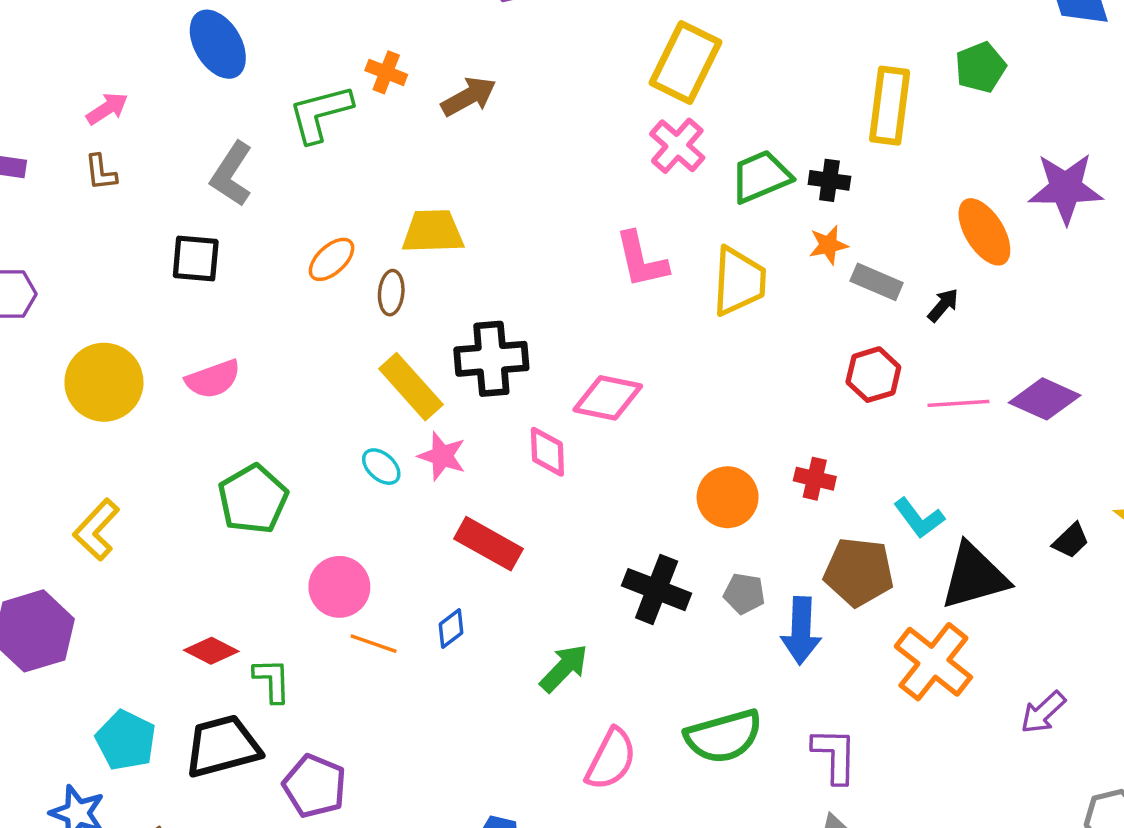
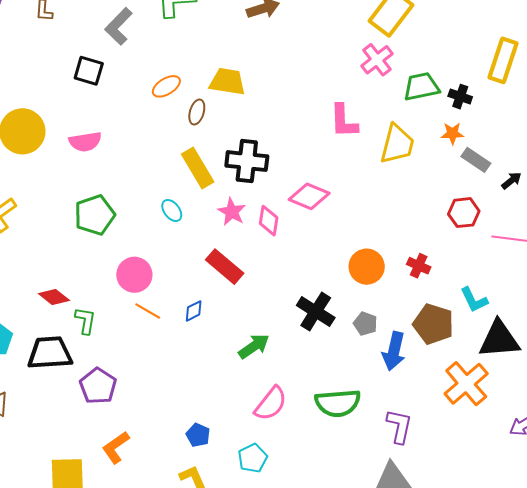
pink star: (442, 456) -> (232, 212), moved

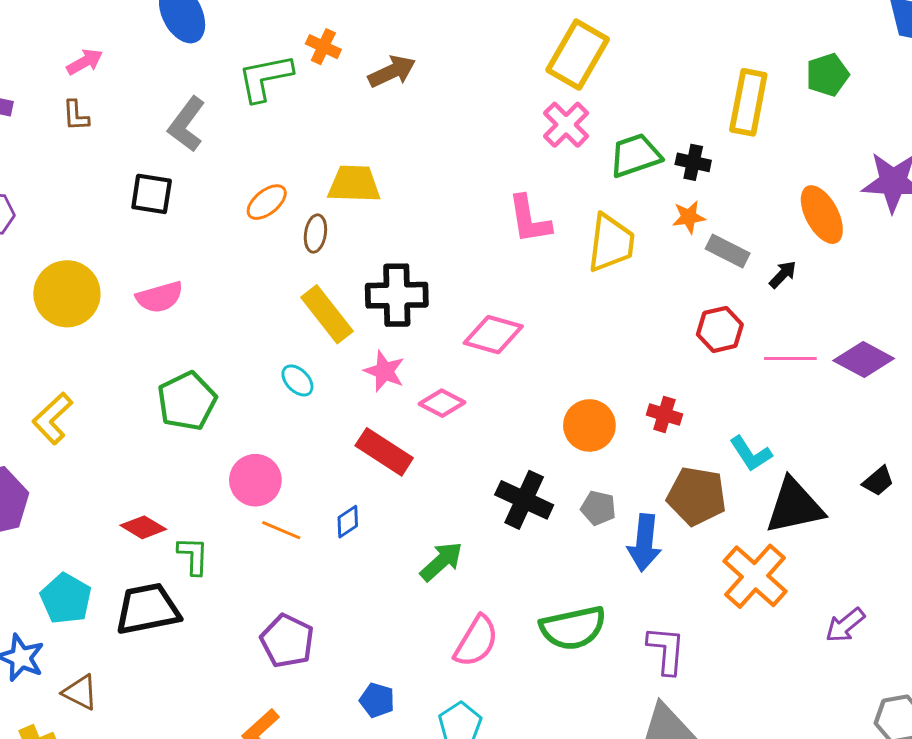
pink diamond: (269, 221) -> (442, 403), moved, turned -64
purple pentagon: (98, 386) -> (287, 641), moved

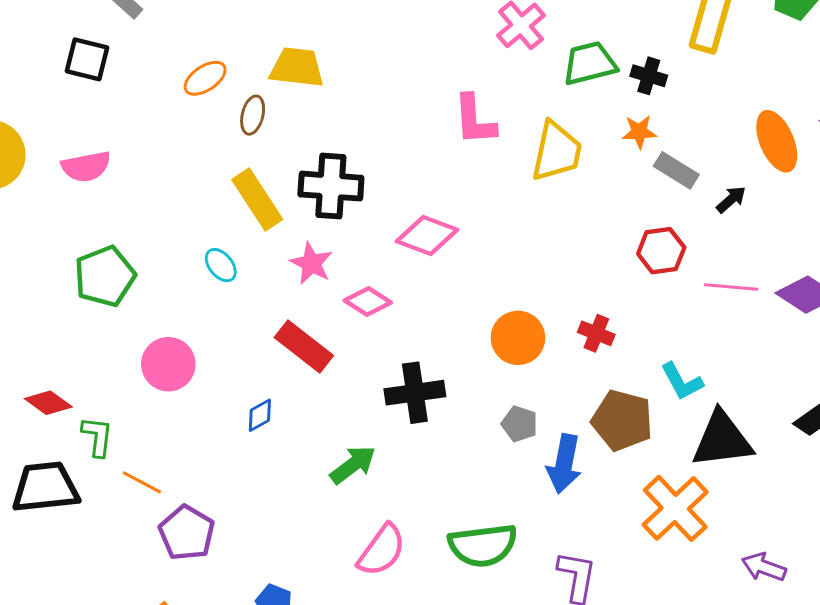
black cross: (524, 500) -> (415, 393), moved, turned -38
orange line: (281, 530) -> (142, 482), moved
purple arrow: (845, 625) -> (764, 567), turned 54

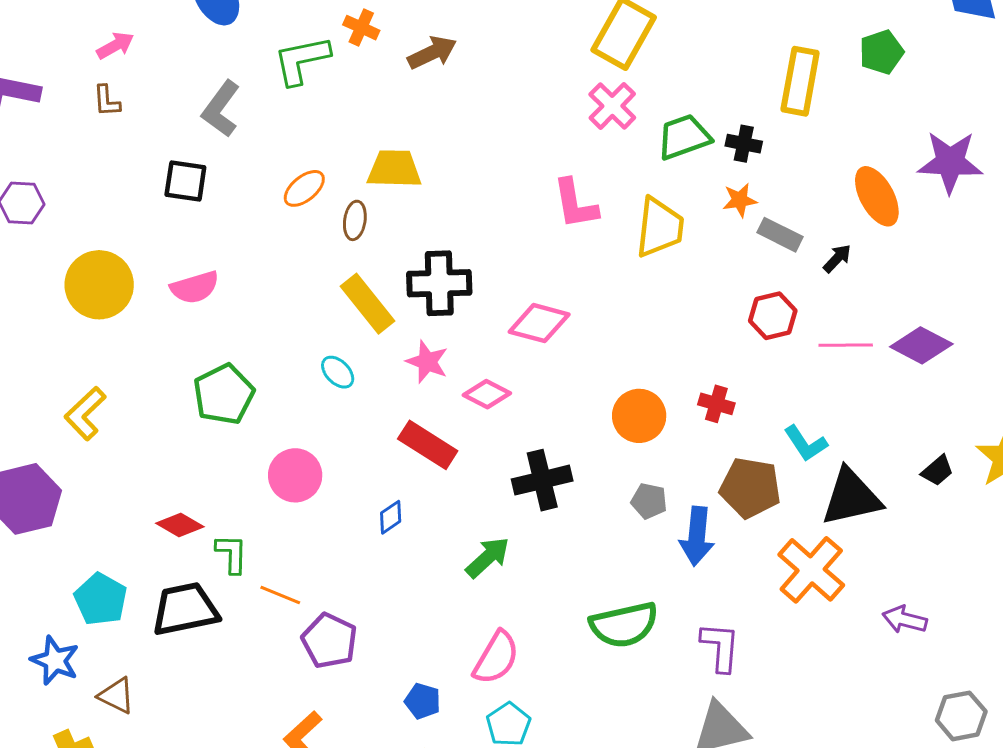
pink semicircle: (382, 550) -> (496, 658), moved

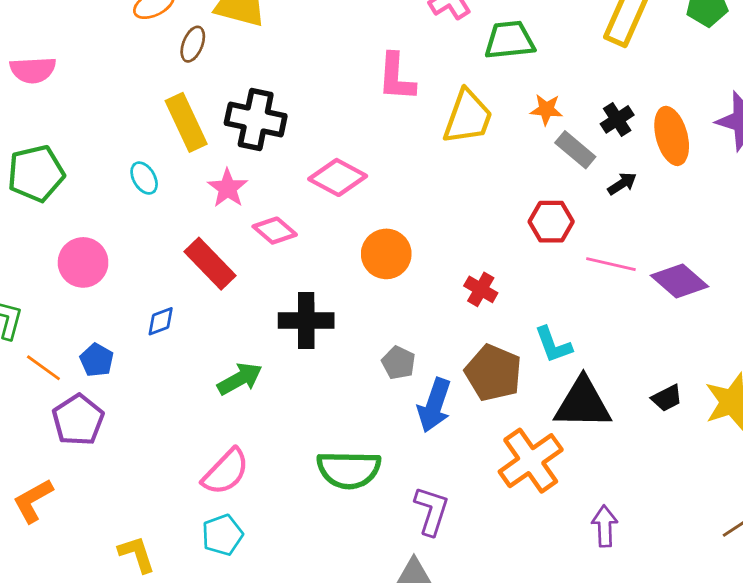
black cross: (744, 144) -> (617, 119), moved, turned 32
orange circle: (639, 416) -> (386, 254), moved
purple arrow: (905, 620) -> (605, 526), turned 60
blue pentagon: (423, 701) -> (97, 360), moved

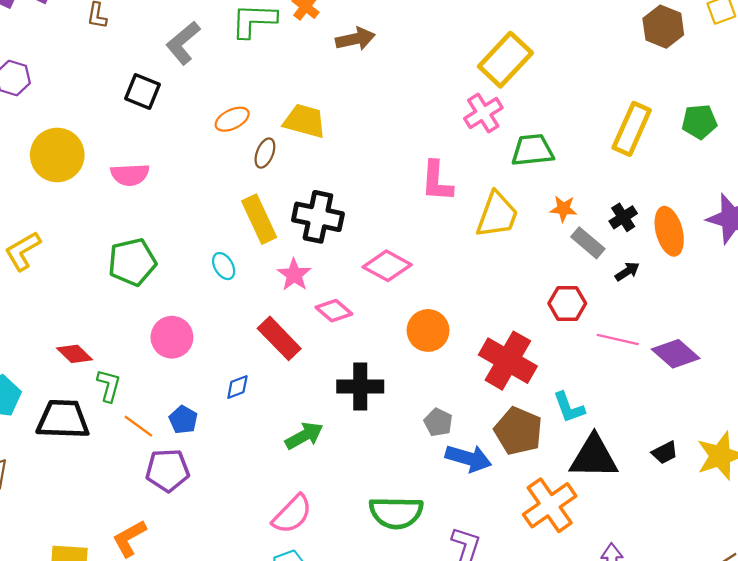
red cross: (481, 289) -> (508, 361), size x2.0
blue arrow: (434, 405) -> (468, 458), turned -93
purple pentagon: (78, 420) -> (168, 470), turned 30

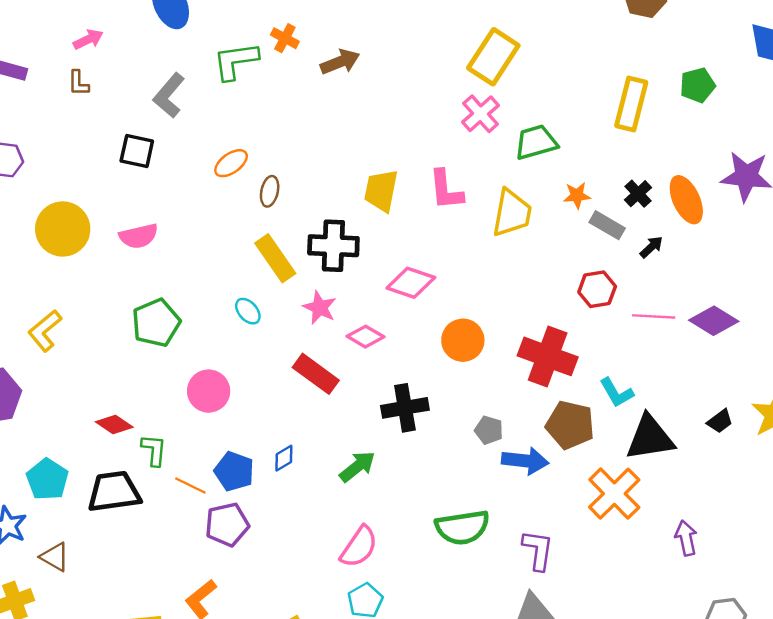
yellow trapezoid: (305, 121) -> (381, 191), moved, turned -84
blue diamond: (237, 387) -> (284, 458), moved
blue pentagon: (183, 420) -> (234, 471), size x1.4

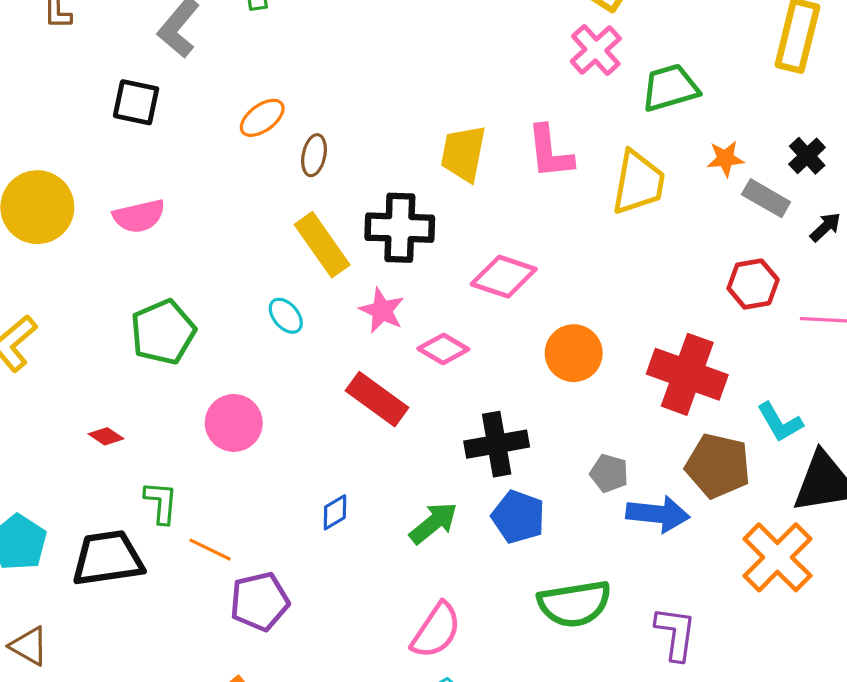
red diamond: (114, 424) -> (106, 436), moved, size x0.7
blue pentagon: (234, 471) -> (518, 517), moved

